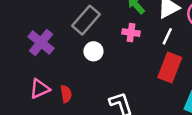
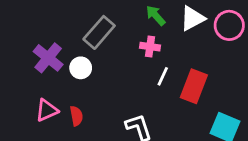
white line: (167, 36) -> (163, 76), moved
white circle: (93, 51) -> (81, 68), moved

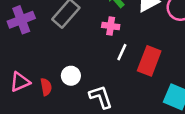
purple cross: (48, 58) -> (21, 20), moved, turned 30
white circle: (81, 68) -> (71, 76), moved

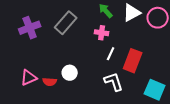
red semicircle: (46, 87) -> (50, 82), turned 104
white L-shape: (101, 97) -> (114, 82), moved

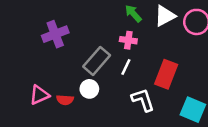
gray rectangle: (66, 23) -> (97, 61), moved
purple cross: (30, 28) -> (55, 34), moved
white line: (111, 54) -> (126, 67), moved

